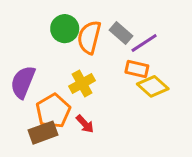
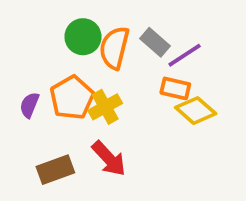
purple semicircle: (23, 82) -> (29, 105), size x0.6
orange pentagon: (53, 111) -> (72, 98), moved
red arrow: (85, 124) -> (109, 159), size x1.5

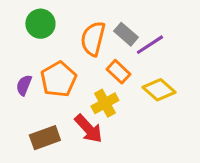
green circle: (83, 37) -> (40, 24), moved
orange rectangle: (175, 88) -> (118, 72), moved, turned 30
yellow cross: (105, 107) -> (105, 103), moved

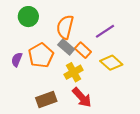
gray rectangle: (126, 34) -> (66, 47), moved
red arrow: (88, 129) -> (82, 97), moved
brown rectangle: (45, 138) -> (46, 99), moved

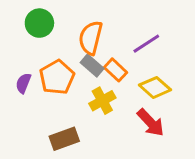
red arrow: (82, 97) -> (151, 123), moved

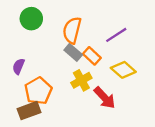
orange pentagon: (57, 77) -> (38, 91), moved
red arrow: (151, 123) -> (105, 98), moved
brown rectangle: (64, 139) -> (29, 111), moved

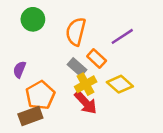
gray rectangle: (73, 52) -> (77, 67), moved
yellow diamond: (123, 70) -> (120, 84), moved
red arrow: (105, 98) -> (86, 103), moved

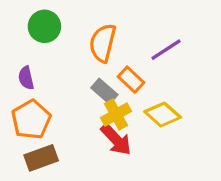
purple semicircle: (19, 69) -> (26, 78), moved, turned -35
orange pentagon: (40, 95) -> (31, 120), moved

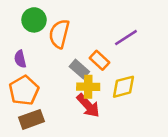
orange semicircle: (103, 43) -> (59, 34), moved
yellow cross: (116, 115) -> (88, 87), turned 30
yellow diamond: (163, 115) -> (123, 87), turned -56

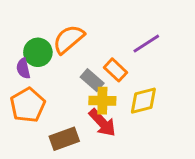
green circle: (34, 20) -> (38, 52), moved
orange semicircle: (59, 34) -> (69, 39), turned 36
brown rectangle: (31, 119) -> (64, 139), moved

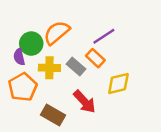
purple line: (146, 44) -> (104, 36), moved
yellow cross: (102, 101) -> (49, 68), moved
brown rectangle: (64, 139) -> (53, 115), turned 50

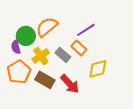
yellow cross: (49, 68) -> (41, 56), turned -36
brown rectangle: (53, 115) -> (45, 80), moved

